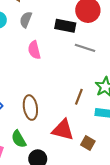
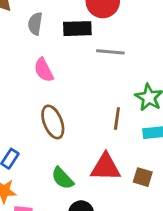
gray semicircle: (26, 20) -> (35, 24), moved
brown ellipse: (30, 108) -> (53, 122), moved
green semicircle: (19, 139) -> (62, 178), moved

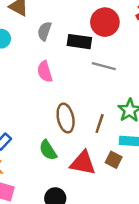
brown ellipse: (53, 122) -> (66, 118), moved
brown square: (143, 177) -> (114, 160), moved
green semicircle: (62, 178) -> (48, 150), moved

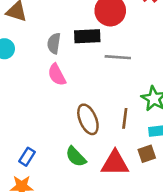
gray semicircle: (44, 31) -> (54, 43), moved
brown square: (114, 160) -> (147, 154), turned -35

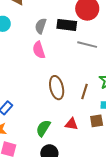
green semicircle: (76, 157) -> (43, 128), moved, turned 66
red triangle: (115, 163) -> (71, 124), size x0.6

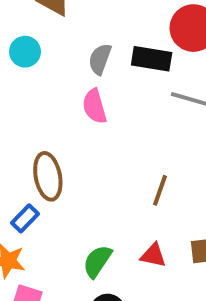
brown ellipse: (57, 88) -> (48, 176), moved
brown line: (84, 92) -> (160, 190), moved

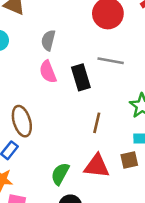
black rectangle: (152, 59) -> (81, 77), moved, turned 70
red triangle: (153, 255) -> (97, 166), size x1.5

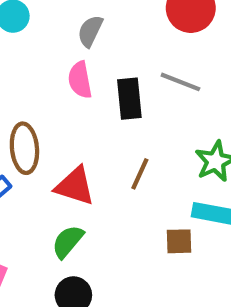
red triangle: (97, 166) -> (75, 186), moved

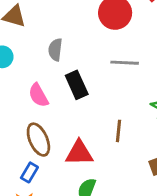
pink semicircle: (80, 80) -> (38, 95), moved
black rectangle: (129, 99) -> (77, 85), moved

